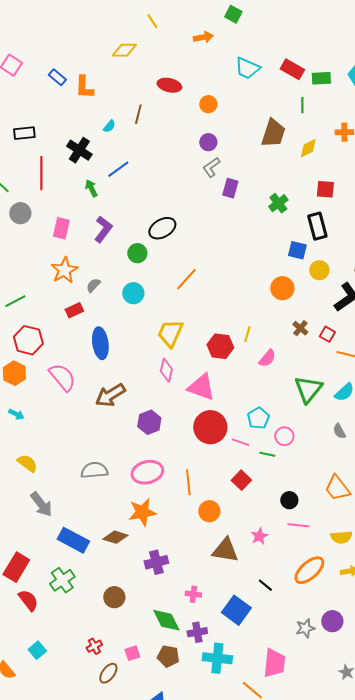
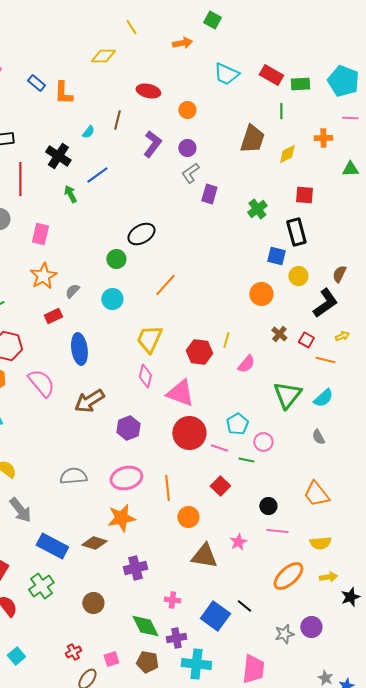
purple L-shape: (103, 229) -> (152, 144), moved
black line: (265, 585) -> (244, 606), moved

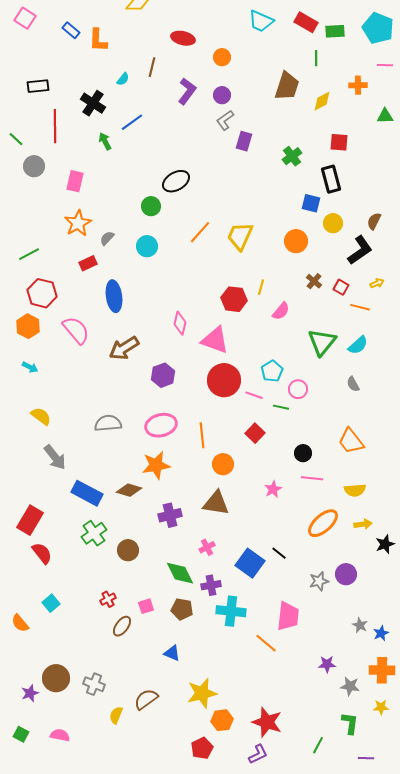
yellow trapezoid: (149, 339) -> (240, 236), moved
brown triangle: (204, 556) -> (216, 503), moved
green cross: (41, 586) -> (94, 533), moved
pink cross: (172, 600) -> (207, 547), turned -35

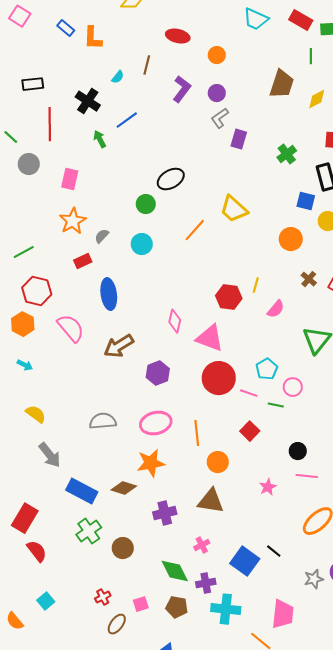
yellow trapezoid: (240, 236) -> (234, 209), moved, turned -72

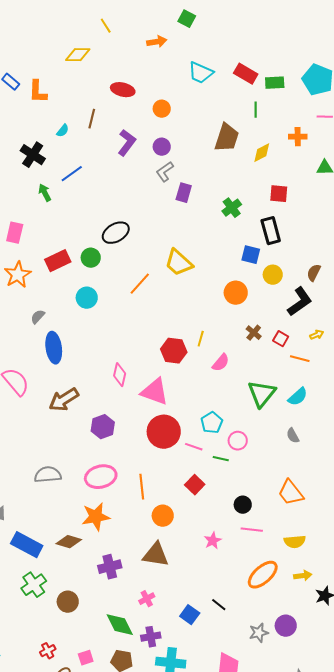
gray semicircle: (102, 236) -> (38, 317), moved
red rectangle: (83, 261) -> (58, 261), moved, size x1.4
blue square: (245, 561) -> (190, 615), size x0.7

